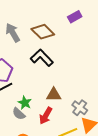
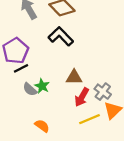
gray semicircle: (19, 114) -> (30, 89), moved
red arrow: (46, 116) -> (82, 97), moved

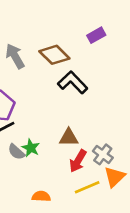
black L-shape: (61, 36) -> (73, 82), moved
orange semicircle: (42, 126) -> (41, 196), moved, turned -32

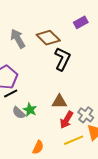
black L-shape: (73, 82) -> (62, 59), turned 70
orange semicircle: (41, 196) -> (38, 147), turned 112

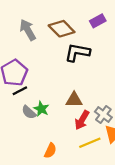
purple rectangle: (81, 22) -> (98, 21), moved
black L-shape: (62, 59) -> (77, 52), turned -105

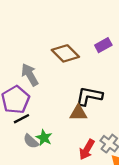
gray arrow: (28, 30) -> (30, 75), moved
black L-shape: (77, 52) -> (89, 96), moved
brown triangle: (74, 100) -> (78, 113), moved

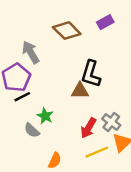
black L-shape: (89, 96) -> (91, 74), turned -84
gray semicircle: (31, 141) -> (32, 130), moved

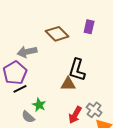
purple rectangle: (105, 22) -> (89, 27), turned -48
gray arrow: (31, 52) -> (27, 52), turned -72

